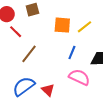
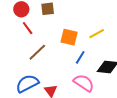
orange square: (62, 25) -> (69, 37), moved

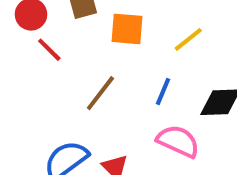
orange square: (69, 37) -> (127, 29), moved
brown line: (37, 52) -> (100, 93), moved

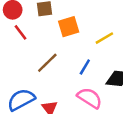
orange square: (127, 29) -> (69, 27), turned -30

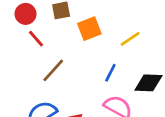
brown line: (47, 63) -> (53, 70), moved

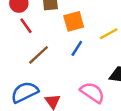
blue line: (110, 73) -> (77, 48), moved

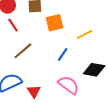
blue line: (77, 48) -> (63, 54), moved

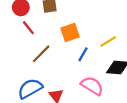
orange square: (55, 23) -> (70, 32), moved
yellow line: (84, 35) -> (108, 42), moved

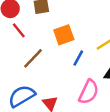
pink semicircle: (92, 86) -> (89, 92), turned 85

